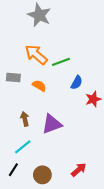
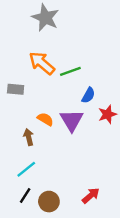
orange semicircle: (39, 86) -> (45, 119), moved
purple triangle: (52, 124) -> (72, 120), moved, turned -40
black line: (13, 170) -> (25, 196), moved

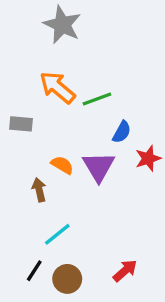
cyan line: (26, 169) -> (57, 234), moved

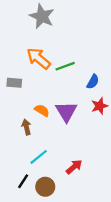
blue semicircle: (122, 132) -> (93, 82), moved
red arrow: (125, 271) -> (74, 167), moved

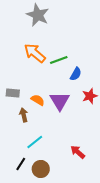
blue semicircle: (93, 82) -> (76, 74), moved
gray rectangle: (14, 83) -> (13, 93), moved
red arrow: (74, 167) -> (78, 152), moved, turned -98

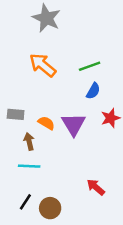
green line: (59, 60) -> (90, 66), moved
cyan line: (35, 142) -> (29, 166), moved, turned 42

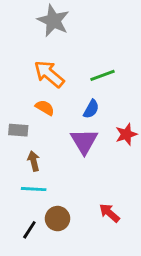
blue semicircle: (93, 91) -> (91, 109), moved
orange semicircle: (46, 123) -> (45, 108), moved
brown circle: (50, 208) -> (58, 219), moved

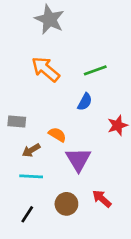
orange semicircle: (45, 108) -> (57, 135), moved
purple triangle: (84, 141) -> (78, 159), moved
brown arrow: (34, 161) -> (31, 150), turned -108
brown circle: (58, 219) -> (66, 204), moved

